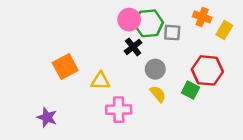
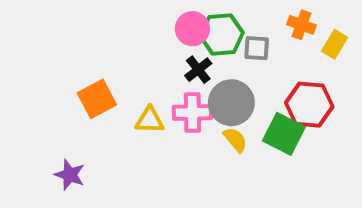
gray circle: (155, 69) -> (231, 103), size x1.5
green square: (190, 90) -> (284, 134), size x1.5
pink cross: (119, 110) -> (192, 112), moved

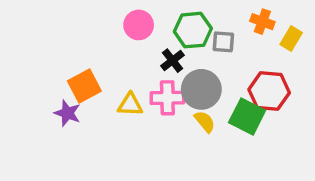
pink circle: (192, 29) -> (139, 25), moved
purple star: (70, 175) -> (67, 113), moved

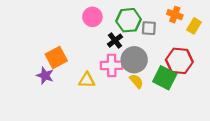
yellow triangle: (130, 105) -> (87, 80), moved

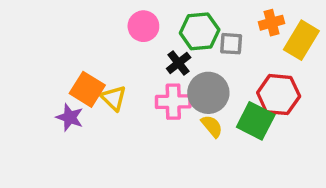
orange cross: (175, 15) -> (272, 23), turned -35
yellow rectangle: (194, 26) -> (301, 40), size x1.5
orange square: (56, 57) -> (87, 89), turned -30
yellow triangle: (87, 80) -> (114, 98), moved, turned 42

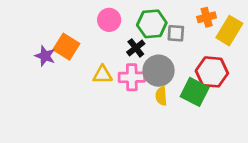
orange square: (87, 89) -> (66, 47), moved
yellow triangle: (114, 98) -> (102, 75), moved, turned -45
purple star: (70, 117) -> (45, 56), moved
yellow semicircle: (212, 126) -> (161, 96), turned -144

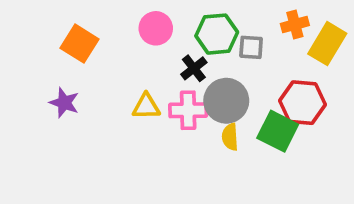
orange square: (66, 47) -> (80, 44), moved
purple star: (45, 56) -> (64, 103), moved

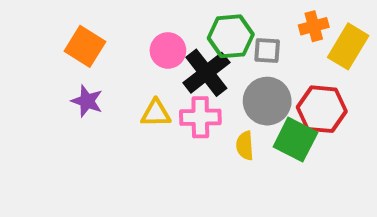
pink circle: (156, 28) -> (168, 50), moved
black cross: (194, 68) -> (206, 73), size x1.6
gray circle: (226, 101) -> (267, 101), moved
purple star: (64, 103) -> (87, 101), moved

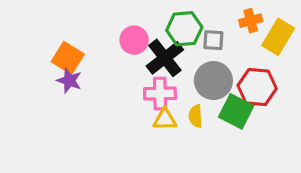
orange square: (85, 46) -> (68, 58), moved
yellow triangle: (156, 113) -> (165, 119), moved

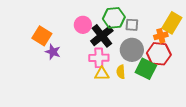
orange cross: (251, 21) -> (161, 36), moved
purple star: (69, 81) -> (53, 52), moved

